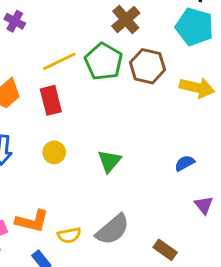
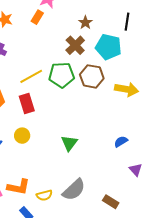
cyan pentagon: (195, 27) -> (108, 47), moved
green pentagon: (104, 62) -> (62, 75), turned -30
yellow circle: (54, 152) -> (22, 136), moved

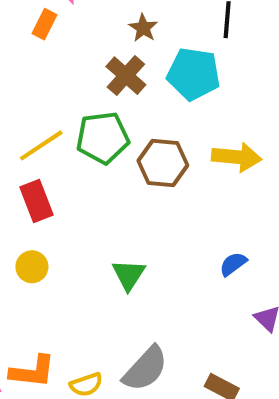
brown hexagon: (92, 76) -> (163, 163), moved

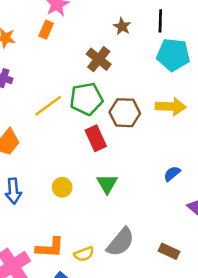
brown star: (143, 28) -> (122, 26), moved
cyan pentagon: (194, 74) -> (173, 55), moved
red rectangle: (36, 201) -> (96, 138), moved
yellow circle: (32, 267) -> (62, 187), moved

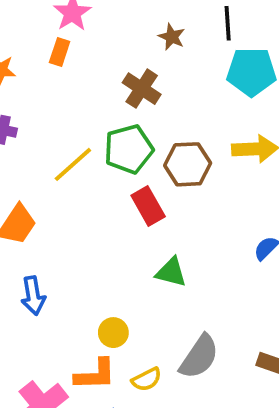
green triangle: (107, 184) -> (171, 272), turned -40
yellow circle: (62, 187) -> (113, 333), moved

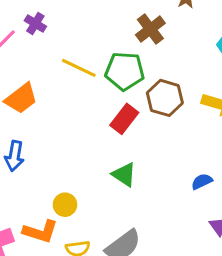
yellow line: (73, 164) -> (79, 68), turned 48
red rectangle: (148, 206) -> (124, 119), turned 48

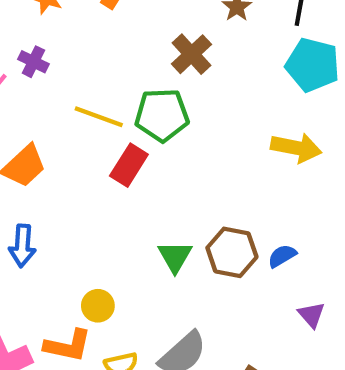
brown hexagon: (165, 98) -> (232, 252), moved
red rectangle: (124, 119) -> (129, 165), moved
green triangle: (124, 175) -> (175, 257), turned 32

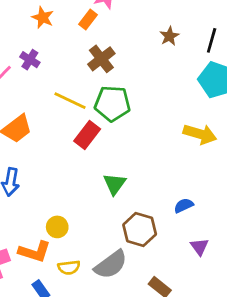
brown cross: (192, 54) -> (101, 59), moved
brown hexagon: (232, 252) -> (140, 229), moved
green triangle: (175, 257) -> (114, 184), moved

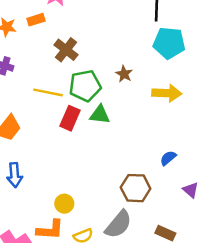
orange rectangle: (88, 20) -> (36, 20), moved, turned 49
brown star: (169, 36) -> (124, 74), moved
green triangle: (114, 184) -> (100, 115), moved, turned -45

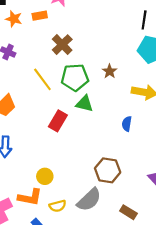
yellow line: (48, 92) -> (42, 79), turned 35
red rectangle: (70, 118) -> (58, 121), moved
blue semicircle: (168, 158) -> (127, 124), moved, turned -48

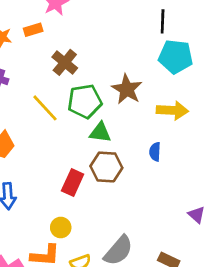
brown star: (110, 71) -> (127, 89), size x1.6
red rectangle: (58, 121) -> (73, 183), moved
brown hexagon: (108, 170) -> (106, 167), moved

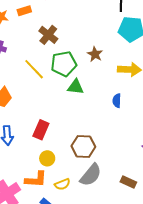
brown star: (127, 89) -> (95, 54), size x0.7
brown hexagon: (106, 167) -> (83, 146), moved
red rectangle: (73, 183) -> (41, 130), moved

